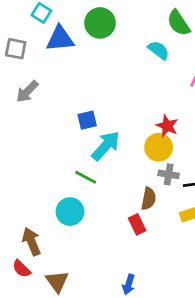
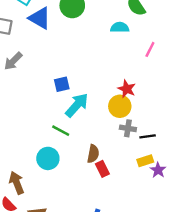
blue triangle: (60, 39) -> (40, 18), turned 35
cyan semicircle: (159, 50) -> (120, 27), turned -36
brown semicircle: (149, 199) -> (93, 154), moved

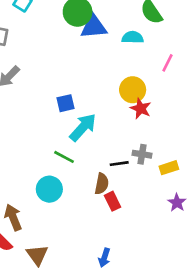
blue triangle: (40, 18) -> (94, 27), moved, turned -35
yellow circle: (120, 106) -> (133, 90), moved
black line: (148, 136) -> (119, 164), moved
yellow rectangle: (145, 161) -> (169, 168), moved

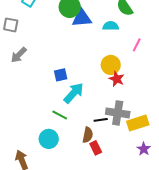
gray cross: (142, 154) -> (118, 113), size x1.6
yellow rectangle: (169, 168) -> (138, 123), size x1.5

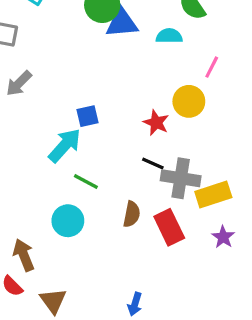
yellow circle: (111, 65) -> (189, 101), moved
red star: (117, 79) -> (156, 123), moved
cyan arrow: (74, 93) -> (65, 146), moved
black line: (101, 120) -> (153, 163), moved, turned 32
red rectangle: (96, 148) -> (169, 227), moved, size x1.5

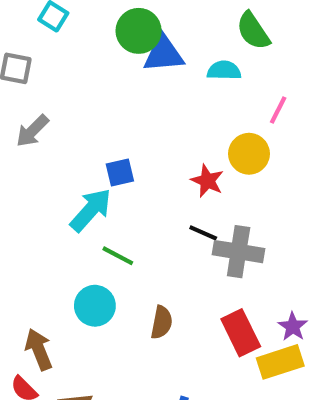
yellow rectangle: (213, 195) -> (280, 362), moved
brown semicircle: (132, 214) -> (162, 322), moved
red rectangle: (169, 227) -> (241, 333), moved

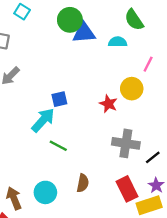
black line: (203, 233) -> (153, 157), moved, turned -63
cyan circle: (95, 306) -> (45, 192), moved

